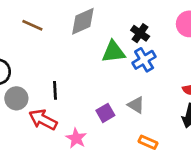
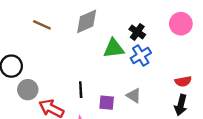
black line: (55, 90) -> (81, 90), moved
purple square: (105, 113) -> (107, 103), turned 35

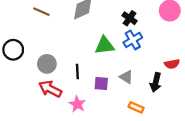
green triangle: (114, 48) -> (105, 45), moved
gray circle: (28, 90) -> (47, 64), moved
black arrow: (181, 105) -> (156, 82), moved

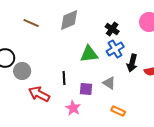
gray circle: (47, 64) -> (22, 71), moved
black arrow: (156, 82) -> (132, 63), moved
pink star: (77, 104) -> (73, 108), moved

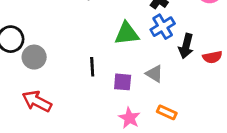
red arrow: (39, 94) -> (37, 101), moved
pink star: (73, 108) -> (129, 118), moved

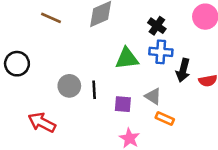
blue cross: (163, 27) -> (161, 52), turned 35
gray circle: (34, 57) -> (69, 86), moved
orange rectangle: (167, 112) -> (165, 119), moved

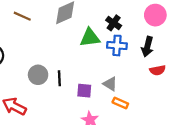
green triangle: (127, 58) -> (90, 38), moved
black arrow: (183, 70) -> (147, 47), moved

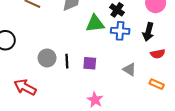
gray triangle: (110, 84) -> (130, 69), moved
purple square: (84, 91) -> (90, 63), moved
orange rectangle: (120, 103) -> (157, 84), moved

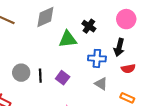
blue cross: (120, 31) -> (97, 58), moved
purple square: (90, 63) -> (63, 78), turned 32

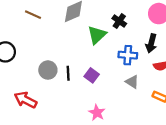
green triangle: (68, 39) -> (97, 35), turned -36

